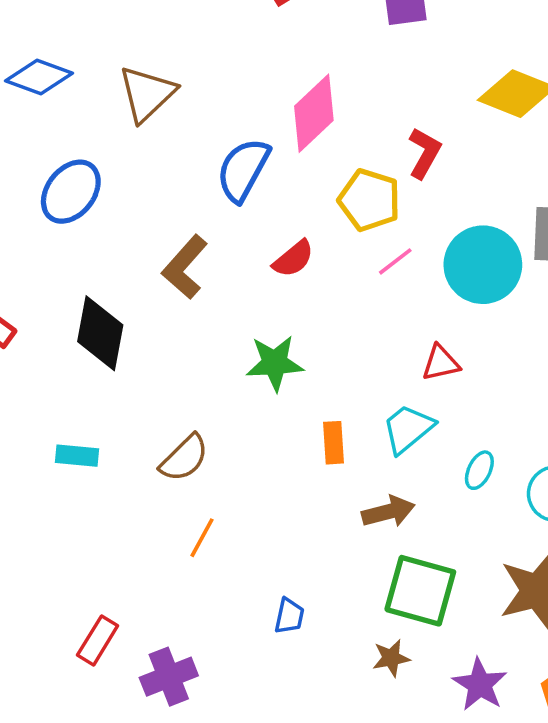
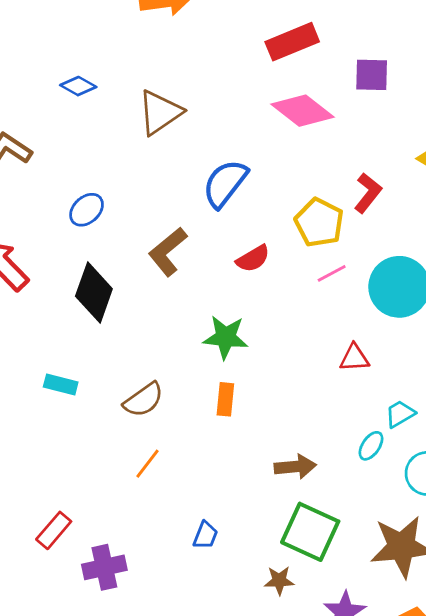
blue diamond: (39, 77) -> (78, 86), size x0.7
pink diamond: (314, 113) -> (303, 111), moved, turned 72
blue ellipse: (71, 192) -> (87, 210), moved, size x0.7
cyan trapezoid: (408, 429) -> (400, 414), moved, size x0.7
orange rectangle: (334, 443) -> (225, 399), moved

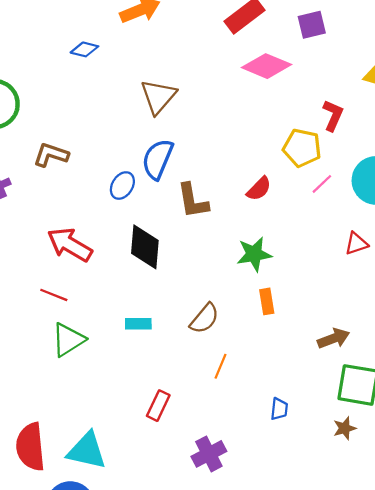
blue diamond: (78, 86) -> (84, 49), moved
blue semicircle: (225, 183) -> (158, 159), moved
brown L-shape: (168, 252) -> (193, 201), turned -45
red rectangle: (54, 530) -> (158, 406), moved

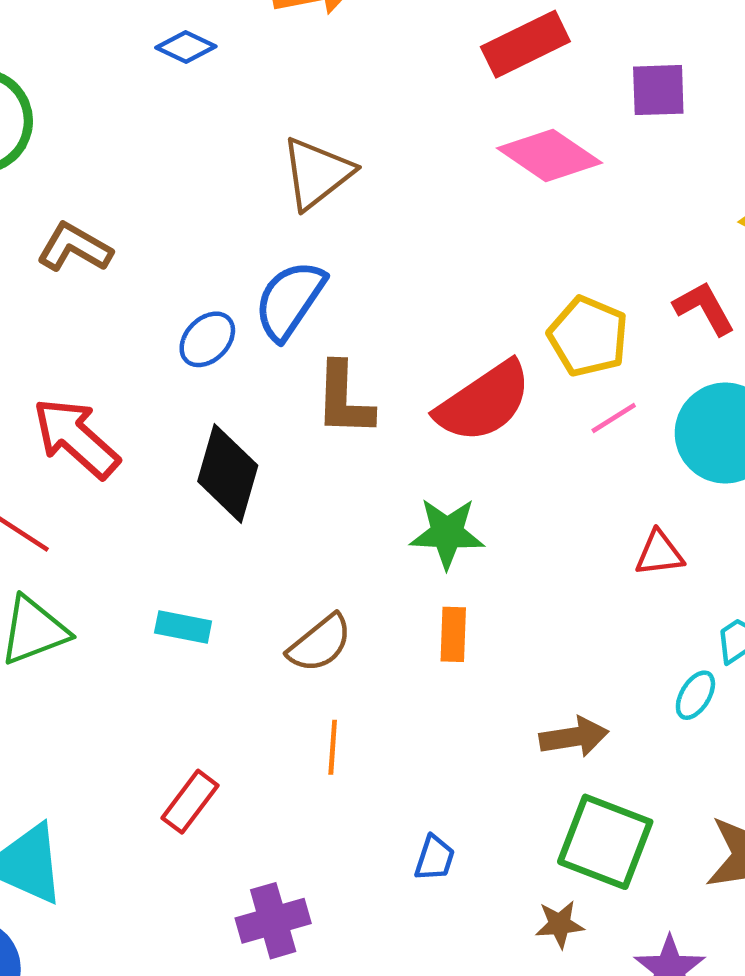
red L-shape: (333, 115) -> (704, 308), moved, turned -64
red semicircle: (259, 189) -> (484, 402), size x1.8
orange line: (220, 366) -> (333, 747), turned -30

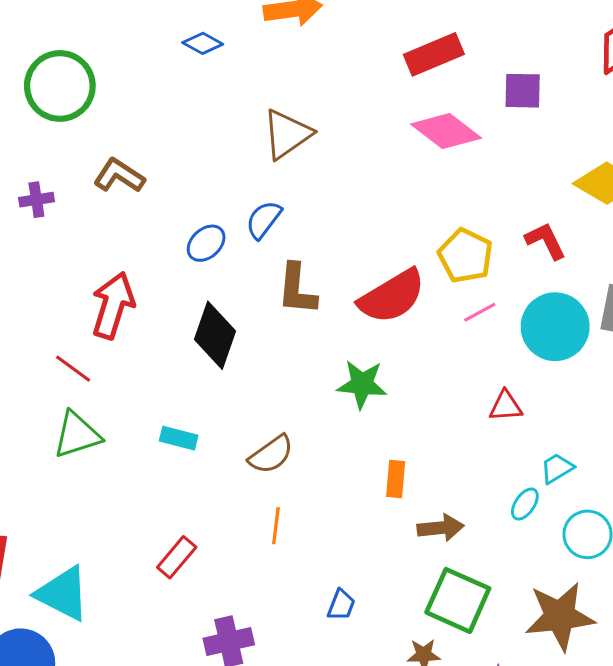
blue semicircle: (290, 300) -> (264, 220), size x0.7
red arrow: (76, 438) -> (113, 305), turned 62
orange rectangle: (453, 634) -> (396, 479), moved

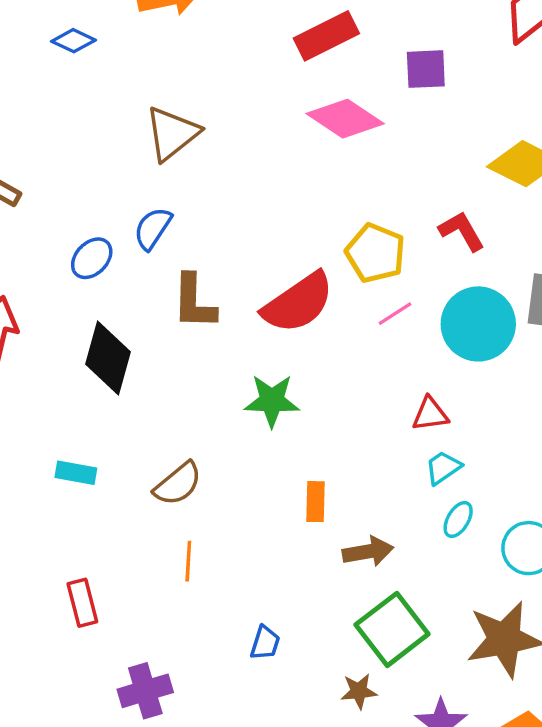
cyan trapezoid: (557, 468) -> (443, 468), moved
red rectangle: (177, 557) -> (82, 603), turned -51
green square: (458, 600) -> (392, 629), turned 32

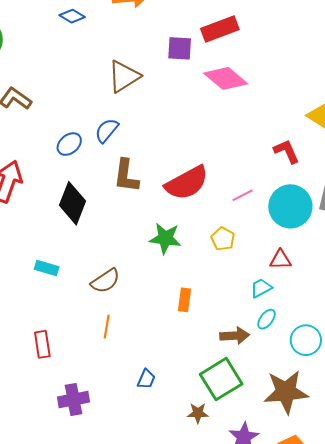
purple square: (426, 69) -> (180, 48), moved
yellow pentagon: (375, 253) -> (223, 239), moved, size x0.7
red triangle: (430, 414) -> (280, 260), moved
brown arrow: (368, 552) -> (235, 336), moved

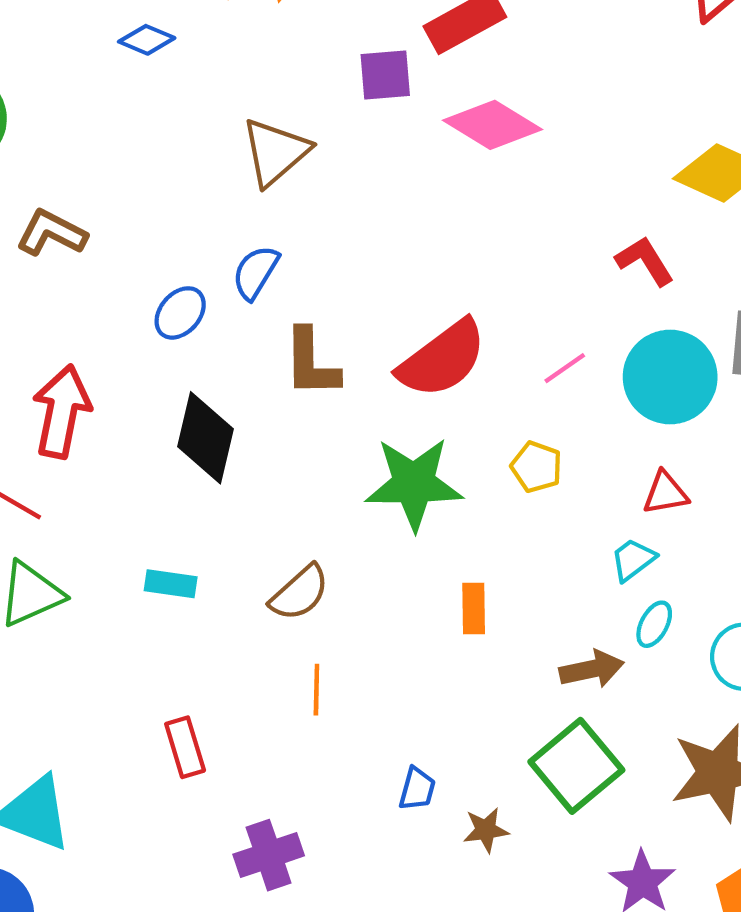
green star: (165, 238) -> (414, 484), size x1.4
brown star: (198, 413) -> (486, 830), moved

